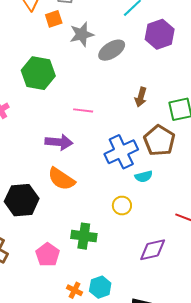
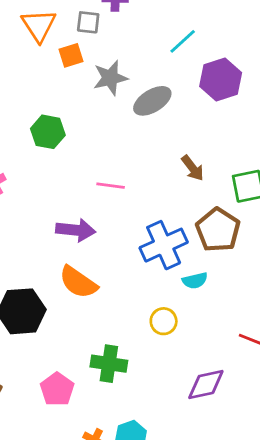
green hexagon: (38, 73) -> (48, 132), size x0.7
brown arrow: (141, 97) -> (193, 168), turned -54

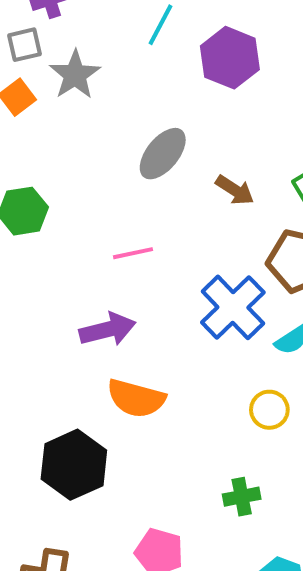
gray star: (110, 78) -> (75, 75), moved
gray ellipse: (152, 101) -> (163, 154), moved
green cross: (109, 364) -> (242, 497), moved, size x0.7

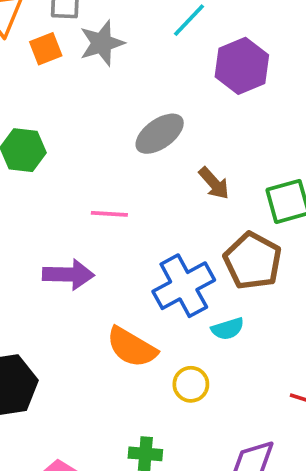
orange semicircle: (136, 398) -> (132, 347), moved

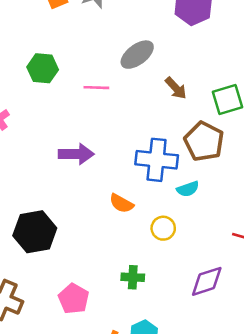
pink line: (109, 214) -> (96, 88), moved
blue cross: (184, 286) -> (157, 160), turned 36
orange semicircle: (132, 347) -> (121, 203), size x0.7

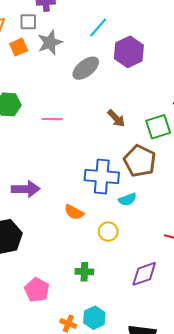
gray ellipse: (137, 55) -> (86, 68), moved
purple arrow: (76, 154) -> (26, 189), moved

